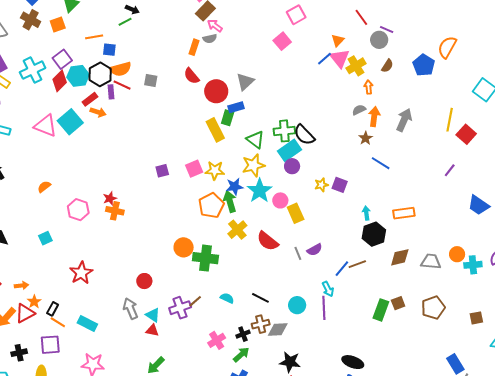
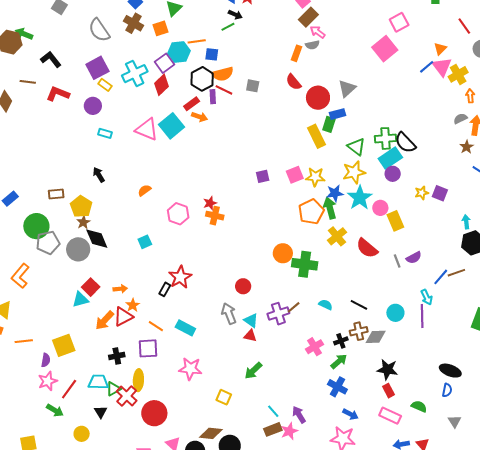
pink square: (282, 41) -> (385, 49), size x1.4
cyan hexagon: (78, 76) -> (179, 52), moved
black rectangle: (53, 309) -> (165, 289), moved

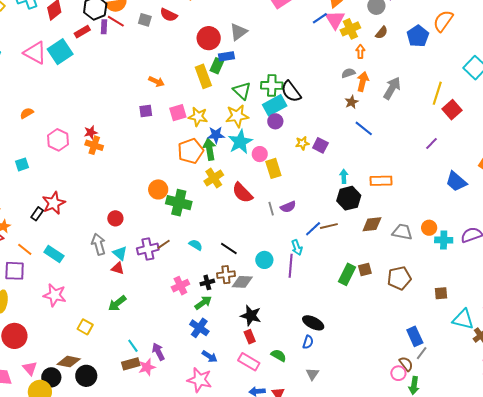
red semicircle: (294, 82) -> (169, 15), moved, turned -30
orange arrow: (200, 117) -> (156, 81), moved

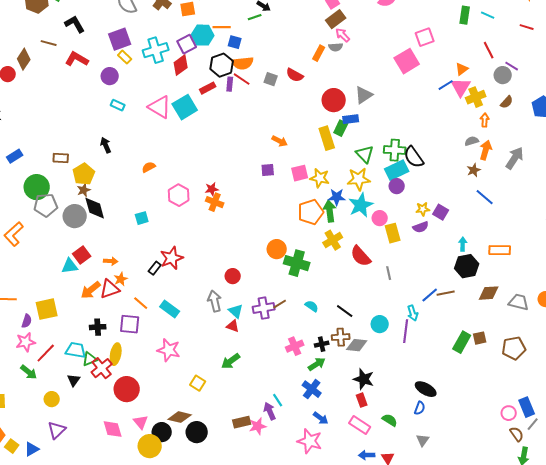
purple semicircle: (288, 207) -> (421, 227), moved
cyan line: (133, 346) -> (278, 400), moved
pink circle: (398, 373) -> (509, 413), moved

